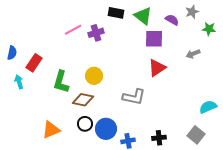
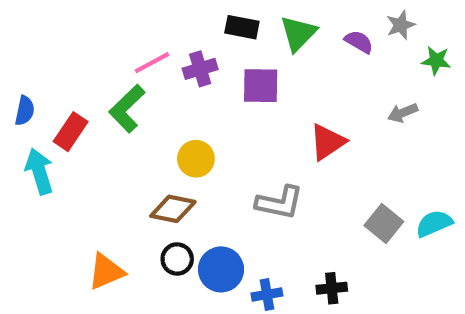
green triangle: (143, 16) -> (298, 33), turned 36
purple square: (154, 39) -> (261, 86), moved
cyan arrow: (19, 82) -> (39, 171), size x1.5
green L-shape: (61, 82) -> (127, 109), moved, turned 30
gray square: (196, 135) -> (384, 223), moved

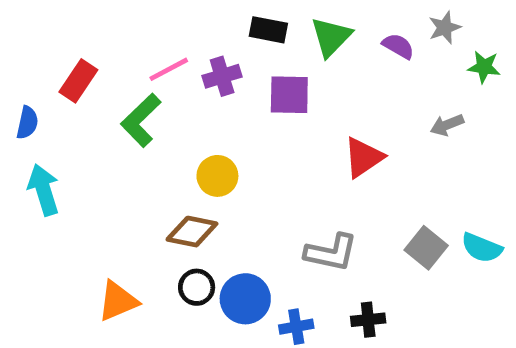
red rectangle: (71, 132) -> (78, 81), moved
gray L-shape: (279, 203) -> (331, 252), moved
cyan semicircle: (434, 223) -> (482, 248), turned -135

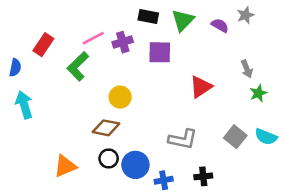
green star: (484, 67) -> (258, 93), moved, turned -30
gray arrow: (447, 125) -> (247, 69), turned -90

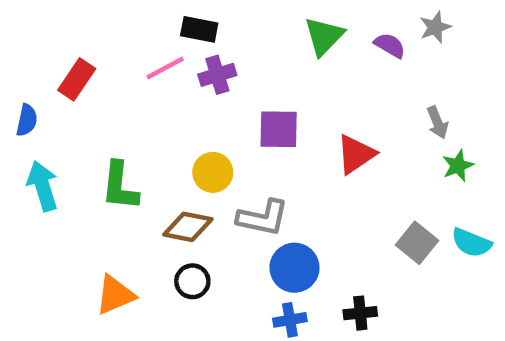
black rectangle: (148, 16) -> (199, 29), moved
purple square: (160, 52) -> (279, 129), moved
green L-shape: (78, 66) -> (120, 186), moved, turned -40
gray L-shape: (183, 139) -> (263, 218), moved
blue circle: (135, 165) -> (294, 268), moved

